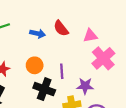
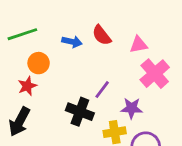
orange circle: (35, 65) -> (39, 63), moved
purple line: (62, 71) -> (102, 90), turned 40

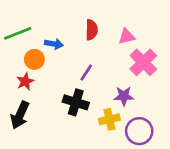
red semicircle: (102, 35) -> (92, 30), turned -138
blue arrow: (72, 42) -> (54, 44), moved
purple line: (102, 90) -> (86, 73), moved

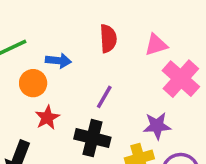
red star: (25, 81) -> (47, 118), moved

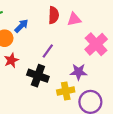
pink triangle: (156, 45) -> (74, 19), moved
blue arrow: (58, 61) -> (21, 26), turned -56

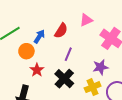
red semicircle: (54, 15) -> (61, 31), moved, turned 42
black cross: (38, 76) -> (64, 79), turned 36

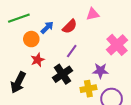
pink triangle: (86, 20) -> (93, 14), moved

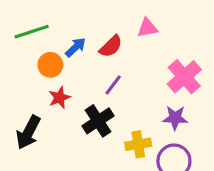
purple star: (100, 71) -> (175, 118), moved

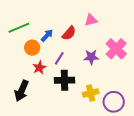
purple line: (113, 85) -> (59, 58), moved
purple star: (175, 118) -> (91, 57), moved
black cross: (98, 121) -> (64, 80), turned 36

